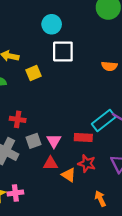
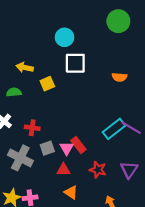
red rectangle: (83, 137) -> (78, 145), moved, turned 49
orange triangle: (69, 175) -> (71, 192), moved

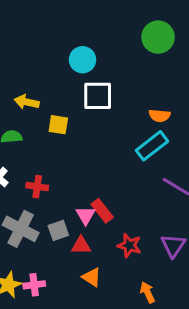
yellow square: (47, 84) -> (58, 125), turned 32
cyan rectangle: (114, 129) -> (152, 146), moved
gray square: (47, 148) -> (58, 230), moved

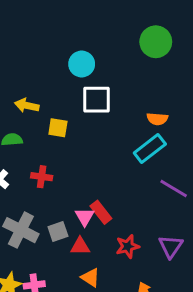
red cross: (37, 187) -> (42, 177), moved
red star: (129, 246) -> (128, 246), turned -30

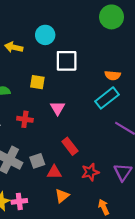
cyan circle: (82, 64) -> (45, 35), moved
yellow arrow: (27, 106) -> (14, 47), moved
pink triangle: (85, 217) -> (58, 108), moved
orange triangle: (91, 277) -> (62, 196), turned 48

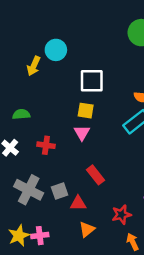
cyan circle: (45, 35) -> (56, 50), moved
yellow arrow: (14, 47) -> (34, 66), turned -78
yellow square: (37, 82) -> (86, 111), moved
red star: (90, 172) -> (121, 215), moved

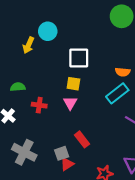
red cross: (46, 145) -> (39, 105), moved
gray square: (60, 191) -> (62, 153), moved
red triangle: (78, 203) -> (67, 164), turned -32

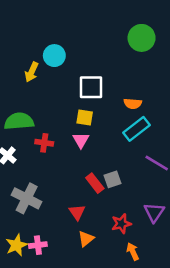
orange semicircle: (123, 72) -> (133, 104), moved
green semicircle: (18, 87) -> (19, 121), size x1.6
gray square: (62, 153) -> (112, 179), moved
red triangle: (67, 164) -> (77, 212), turned -32

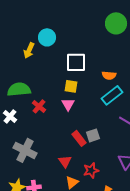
red cross: (44, 143) -> (39, 106), turned 32
red star: (121, 224) -> (91, 170), moved

